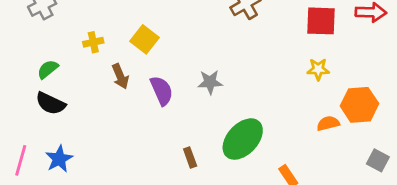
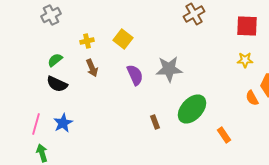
brown arrow: (120, 76) -> (92, 68), moved
gray star: (210, 82) -> (169, 69), size x1.5
orange semicircle: (328, 123) -> (252, 98), turned -105

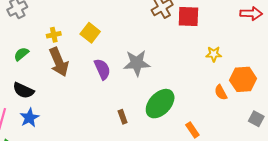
red square: (247, 26) -> (188, 17), moved
brown arrow: (92, 68) -> (59, 62), size x1.6
black semicircle: (57, 84) -> (23, 90), moved

